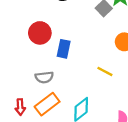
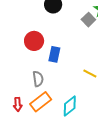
gray semicircle: (44, 77) -> (38, 79), turned -91

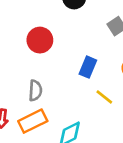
blue rectangle: (54, 54) -> (88, 67), moved

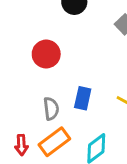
blue rectangle: (88, 67) -> (83, 98), moved

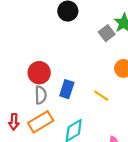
red circle: (46, 54) -> (39, 73), moved

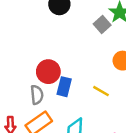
red circle: (39, 73) -> (48, 72), moved

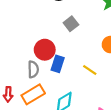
gray square: (102, 25) -> (71, 24), moved

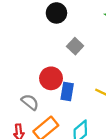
gray semicircle: (33, 69) -> (30, 102), moved, turned -42

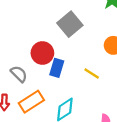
gray square: (75, 46) -> (70, 24), size x1.5

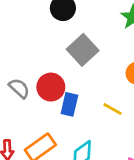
gray semicircle: (19, 74) -> (19, 88), moved

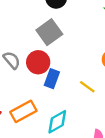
gray square: (83, 50) -> (49, 32), moved

